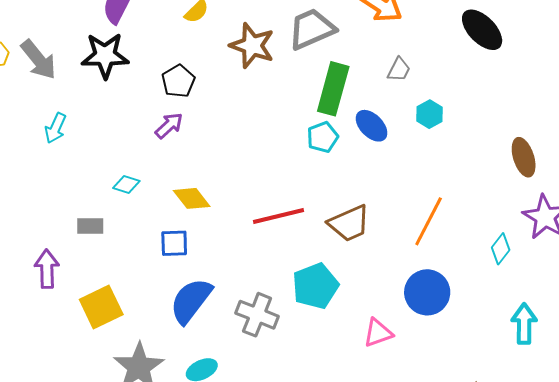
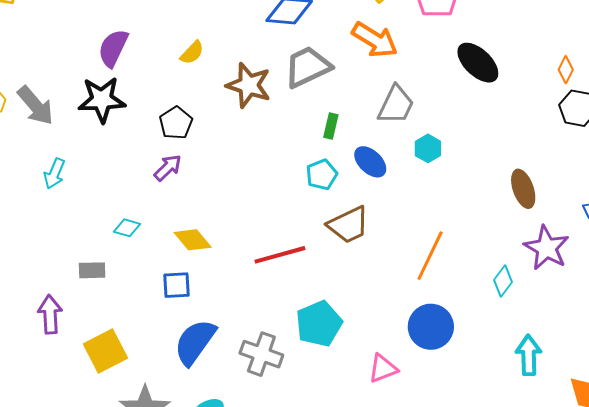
gray trapezoid: (399, 70) -> (396, 105), size x1.6
green rectangle: (333, 89) -> (331, 126), size x0.5
brown trapezoid: (349, 223) -> (348, 225), moved

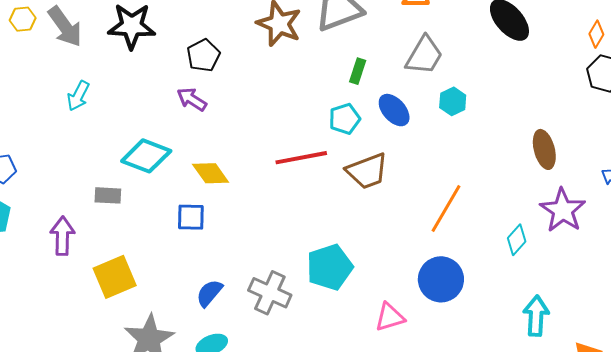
purple arrow: (168, 168) -> (192, 99), turned -108
cyan diamond: (127, 228) -> (146, 156), size x1.8
red line: (280, 255) -> (301, 158), moved
blue semicircle: (195, 342) -> (209, 293), moved, size x0.6

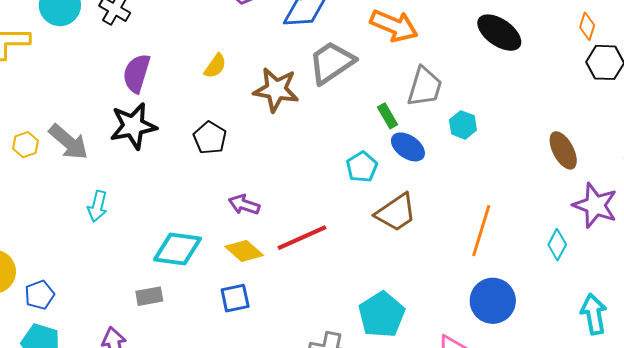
green rectangle: (358, 71) -> (388, 116), moved, turned -35
purple arrow: (192, 99) -> (244, 205), moved
red line: (301, 158) -> (302, 238), moved

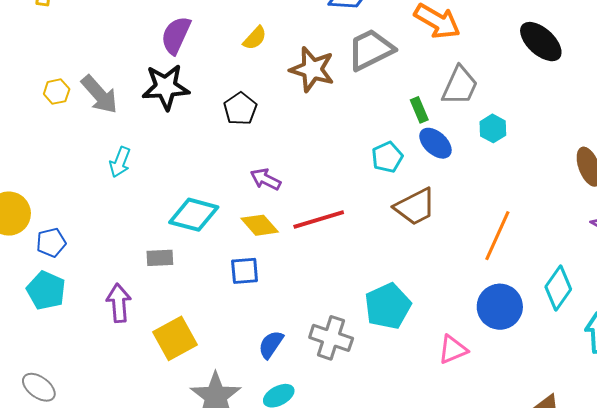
cyan diamond: (557, 245) -> (558, 288), moved, size x1.4

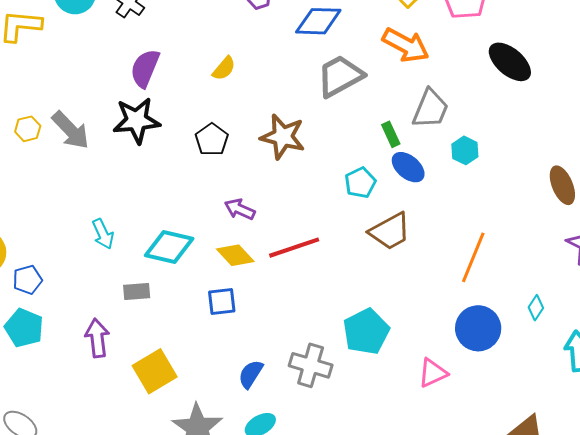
brown star: (312, 69) -> (283, 137), moved
cyan arrow: (120, 162) -> (103, 234), moved, turned -44
cyan diamond: (558, 288) -> (536, 308), size x0.6

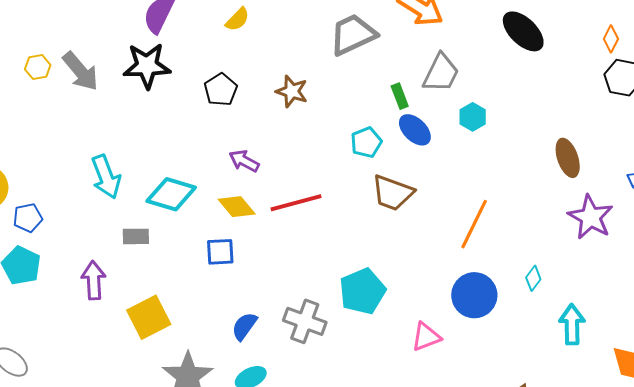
brown star: (283, 137) -> (292, 91), size x0.7
brown trapezoid: (390, 231) -> (393, 193), turned 45
cyan arrow: (103, 234) -> (106, 177), size x1.4

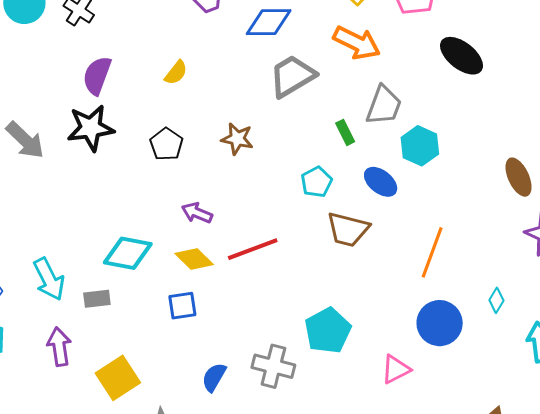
cyan hexagon: (473, 117) -> (420, 146), size x1.4
blue ellipse: (415, 130) -> (381, 182), moved
cyan arrow: (106, 177) -> (49, 279), moved

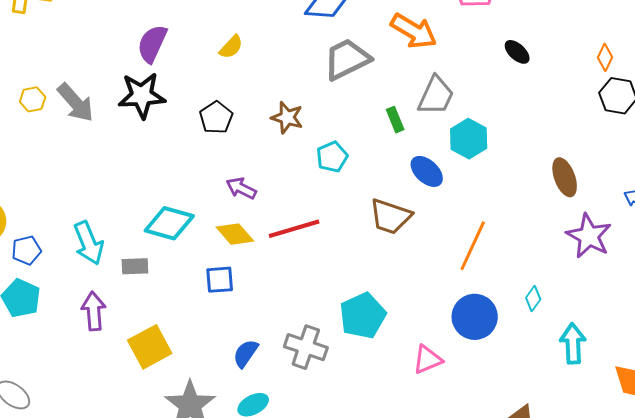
black ellipse: (462, 56) -> (517, 52), size x0.6
cyan pentagon: (317, 182) -> (332, 157), moved

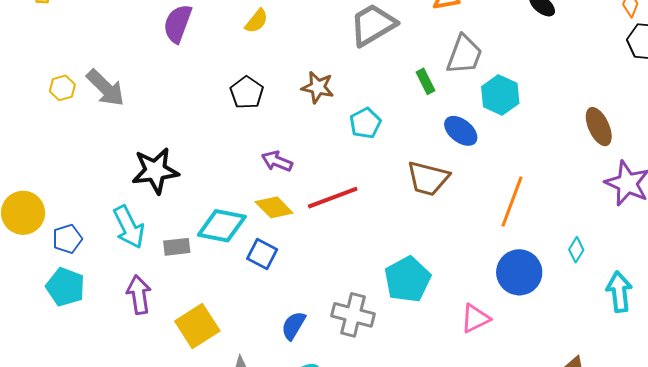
black star: (142, 95) -> (155, 171), moved
cyan diamond: (169, 223) -> (222, 226), moved
blue square: (220, 280) -> (262, 254), turned 36

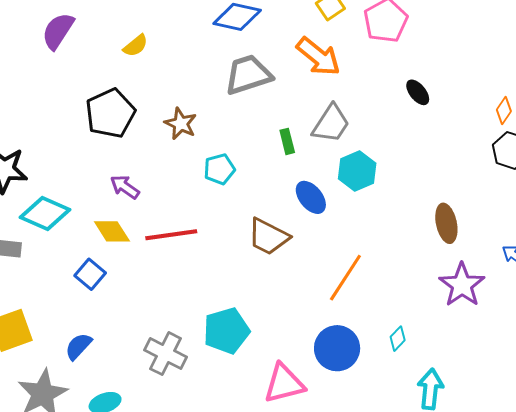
black pentagon: (247, 93) -> (110, 113), size x1.5
cyan diamond: (222, 226) -> (45, 213), moved
pink triangle: (475, 318) -> (284, 384), size x1.4
blue semicircle: (293, 326) -> (78, 346), moved

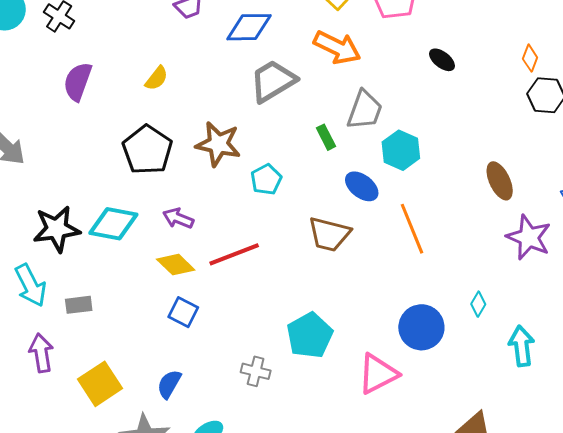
brown star: (181, 124) -> (218, 144), size x1.4
cyan diamond: (45, 213) -> (113, 224), moved
blue square: (90, 274) -> (183, 312), moved
orange line: (345, 278) -> (412, 229), moved, turned -42
gray cross: (166, 354) -> (256, 371), size x0.7

